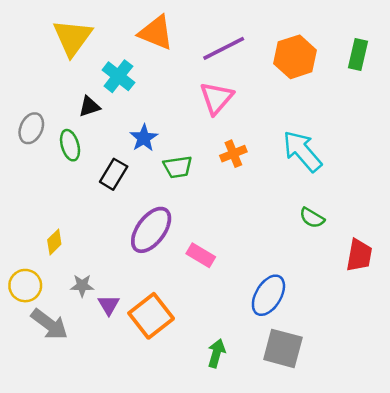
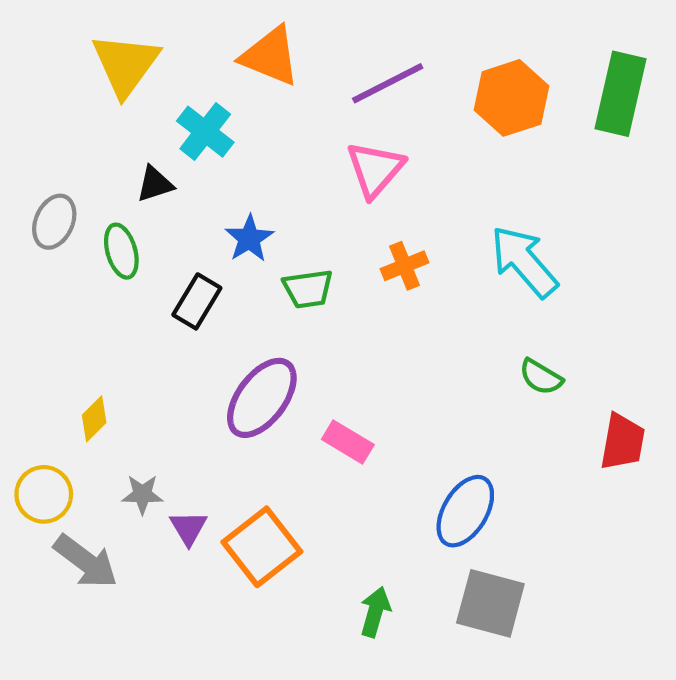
green rectangle: (358, 54) -> (621, 94), size x1.5

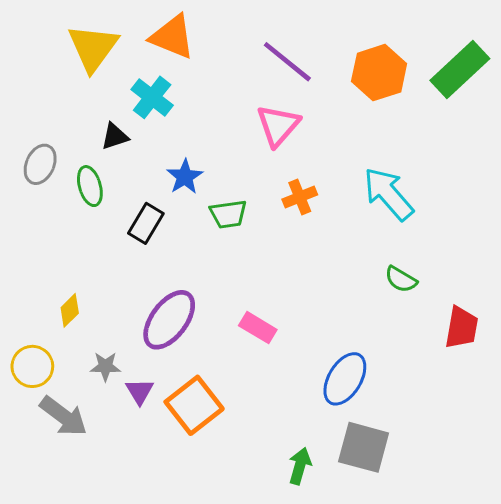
orange triangle: (270, 56) -> (172, 37), moved
purple line: (388, 83) -> (287, 62), turned 66
green rectangle: (621, 94) -> (460, 69), turned 34
purple ellipse: (262, 398) -> (169, 320), moved
green arrow: (375, 612) -> (300, 466), moved

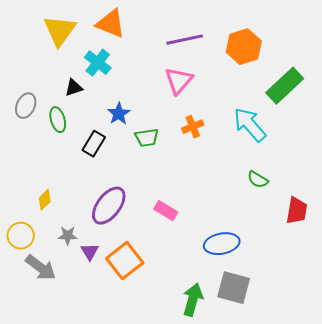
purple line: (287, 62) -> (185, 40), turned -51
green rectangle: (460, 69) -> (285, 86), moved
blue ellipse: (345, 379) -> (222, 244), turned 48
green arrow: (300, 466) -> (193, 300), size x1.4

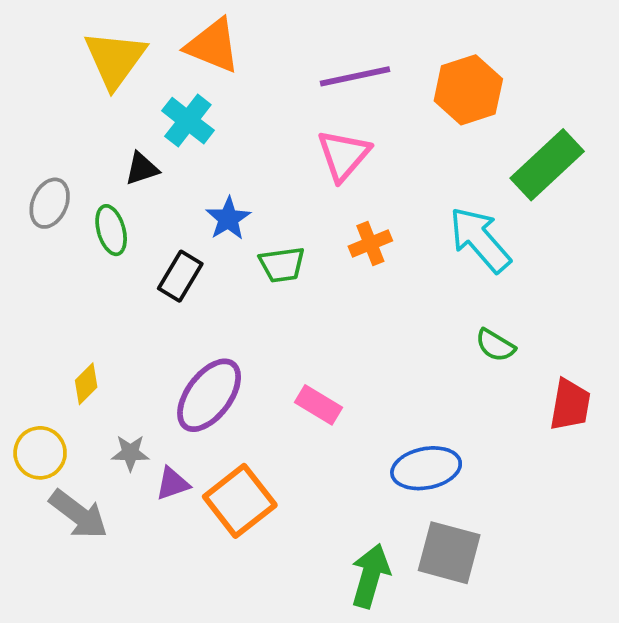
purple triangle: (90, 252) -> (173, 484), turned 42

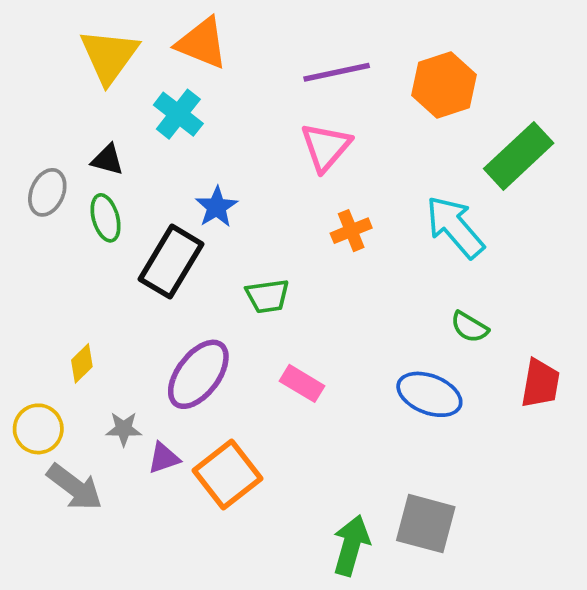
black triangle: (142, 169) -> (107, 160), moved, turned 33
green trapezoid: (282, 265) -> (267, 296), moved
black rectangle: (180, 276) -> (171, 262), size x1.5
blue ellipse: (426, 468) -> (429, 394), moved, turned 32

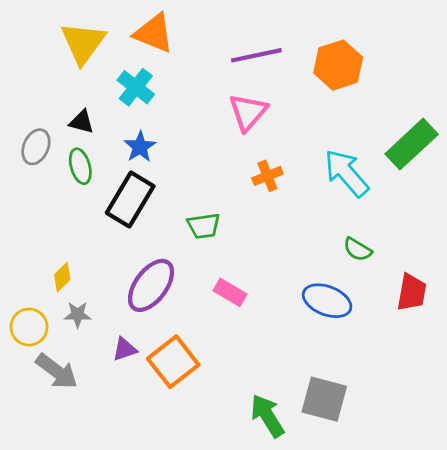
green rectangle: (519, 156) -> (412, 144), moved
blue star: (217, 207) -> (140, 147), moved
gray star: (124, 429) -> (78, 315), moved
green arrow: (351, 545) -> (267, 416), turned -48

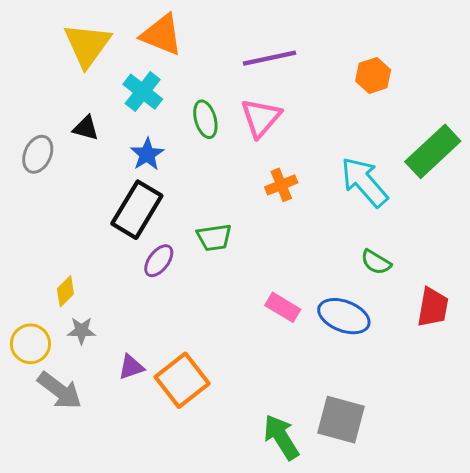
orange hexagon: (338, 65) -> (373, 76), moved, size x0.7
green ellipse: (80, 166) -> (205, 119), moved
purple ellipse: (151, 285) -> (159, 261), moved, size x0.6
pink rectangle: (230, 292) -> (283, 307), moved

